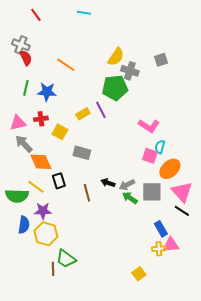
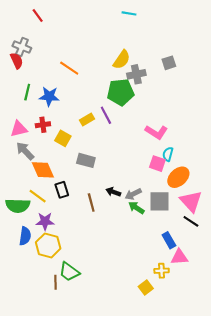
cyan line: (84, 13) -> (129, 13), moved
red semicircle: (26, 58) -> (17, 61), moved
gray cross: (130, 71) -> (136, 74), turned -30
yellow cross: (159, 249) -> (162, 271), moved

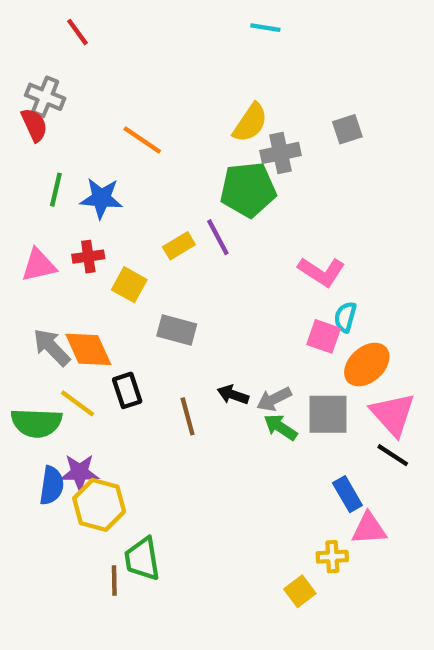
gray arrow: (25, 151) -> (52, 347), moved
purple star: (45, 221) -> (80, 472), moved
green trapezoid: (69, 272) -> (142, 559), turned 45

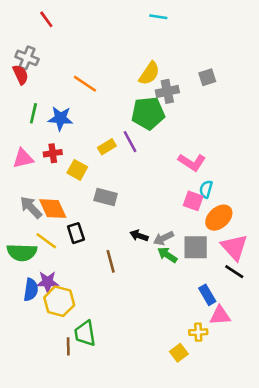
brown line: (188, 416) -> (111, 261), moved

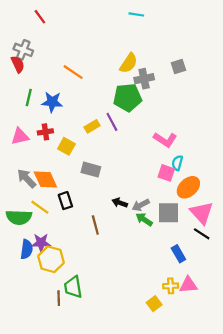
pink triangle: (220, 315) -> (188, 285), moved

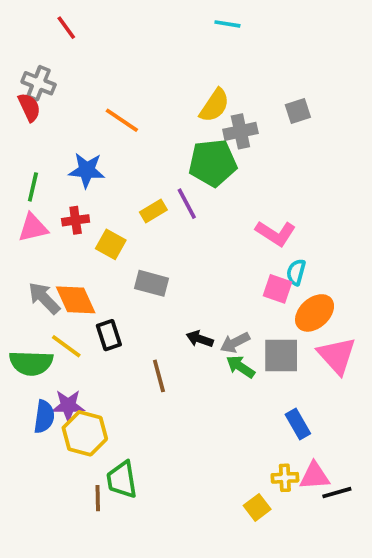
green line: (29, 98) -> (33, 187), moved
black line: (202, 234) -> (337, 493), moved, turned -49

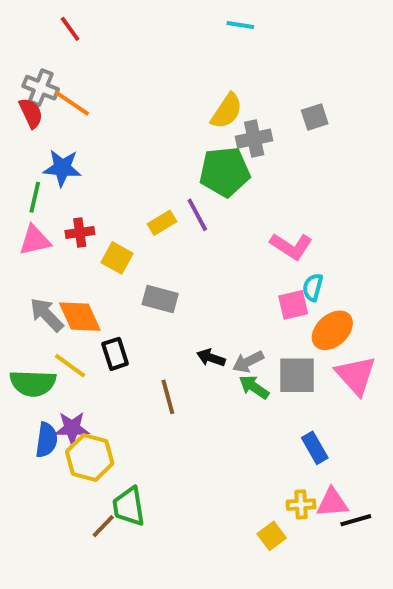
orange line: (122, 120) -> (72, 103), moved
blue star: (87, 170) -> (62, 168), moved
pink square: (277, 289) -> (293, 305), turned -32
brown line: (98, 498) -> (103, 526), turned 45

